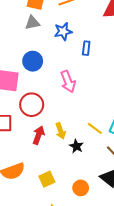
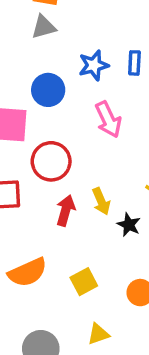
blue star: (63, 31) -> (94, 65), moved

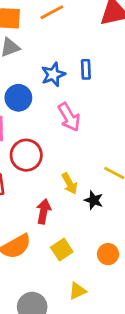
red arrow: (66, 210) -> (44, 211), moved

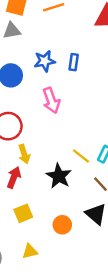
yellow arrow: (70, 184) -> (24, 154), moved
black star: (94, 200) -> (59, 176), size x1.5

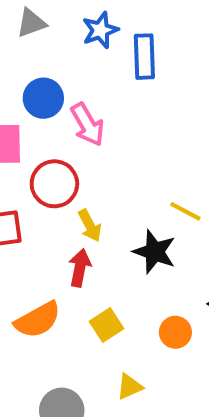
blue star: (45, 61) -> (100, 30), moved
blue rectangle: (74, 62) -> (144, 57), size x1.5
pink arrow: (51, 100) -> (87, 125), moved

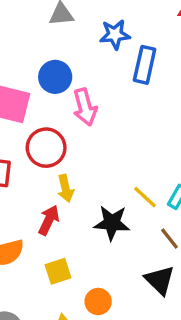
black star: (155, 252) -> (112, 223), turned -30
orange circle: (175, 332) -> (98, 302), moved

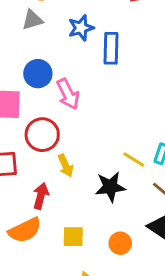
red arrow: (49, 220) -> (41, 196), moved
yellow square: (58, 271) -> (73, 237), turned 30
orange circle: (98, 302) -> (120, 243), moved

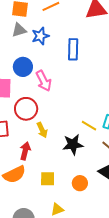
blue star: (81, 28) -> (40, 36), moved

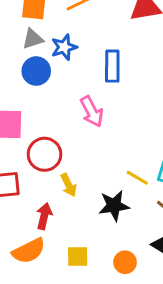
blue circle: (23, 67) -> (36, 71), moved
pink arrow: (44, 81) -> (92, 112), moved

